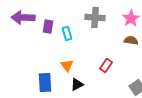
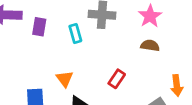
cyan rectangle: (67, 33) -> (75, 33), moved

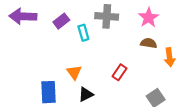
purple rectangle: (39, 27) -> (61, 21), moved, turned 42
orange arrow: (177, 86) -> (170, 57), moved

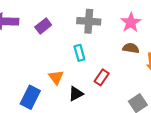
cyan rectangle: (83, 33) -> (79, 53), moved
blue rectangle: (48, 92) -> (30, 97), turned 30
black triangle: (86, 94) -> (76, 94), moved

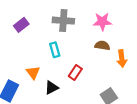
pink star: (131, 22) -> (102, 22), turned 30

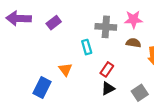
gray cross: (63, 21) -> (106, 27), moved
black triangle: (51, 88) -> (108, 89), moved

